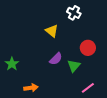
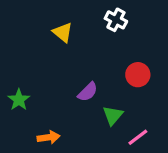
yellow triangle: (52, 31) -> (63, 32), moved
green triangle: (74, 66) -> (113, 115), moved

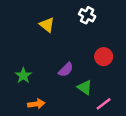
green star: (19, 100) -> (23, 76), moved
green triangle: (113, 115) -> (85, 87), turned -35

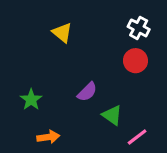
white cross: (87, 15) -> (139, 28), moved
red circle: (104, 57) -> (135, 61), moved

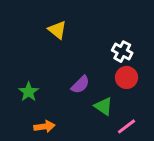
white cross: (139, 28) -> (122, 52), moved
red circle: (135, 61) -> (127, 77), moved

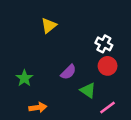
yellow triangle: (57, 30) -> (49, 26), turned 42

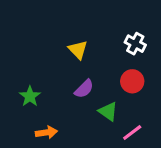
yellow triangle: (49, 26) -> (78, 50), moved, turned -35
white cross: (104, 44) -> (135, 44), moved

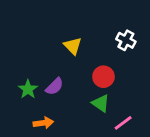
red circle: (132, 81) -> (104, 77), moved
purple semicircle: (84, 89) -> (55, 86), moved

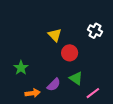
red circle: (104, 77) -> (70, 53), moved
purple semicircle: (55, 86) -> (54, 85), moved

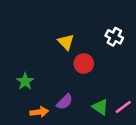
green triangle: (76, 78) -> (100, 107), moved
pink line: (93, 93) -> (123, 107), moved

